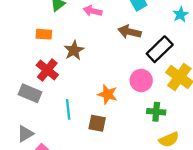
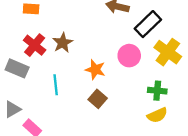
brown star: (74, 50) -> (63, 43), moved
green cross: (156, 112) -> (157, 91), moved
brown square: (97, 123) -> (98, 99), moved, turned 30

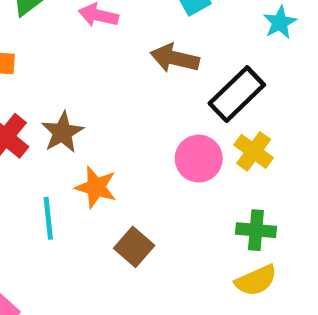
yellow cross: (168, 52) -> (254, 151), moved, size x0.7
orange star: (95, 70) -> (96, 187), moved

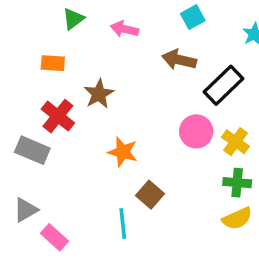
brown star: (63, 132) -> (99, 94), moved
yellow cross: (254, 151) -> (235, 142), moved
cyan line: (48, 218) -> (123, 224), moved

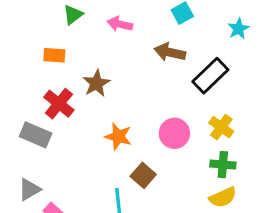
pink circle: (196, 131) -> (174, 133), moved

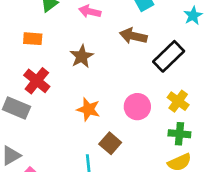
brown star: (96, 83) -> (82, 56), moved

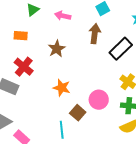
brown arrow: (133, 36) -> (95, 34), turned 84
pink circle: (137, 107) -> (99, 100), moved

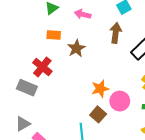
orange rectangle: (21, 36) -> (54, 35), moved
orange star: (62, 88) -> (100, 89), moved, turned -30

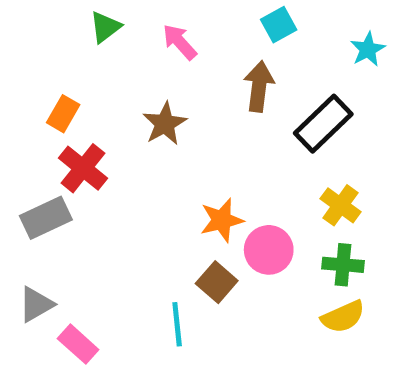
pink arrow: (83, 14) -> (180, 42), turned 35
orange rectangle: (54, 35) -> (63, 114), moved, turned -64
gray rectangle: (27, 88) -> (46, 218), turned -48

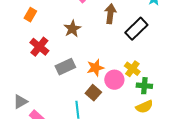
orange rectangle: (63, 114) -> (30, 15), moved
yellow cross: (341, 205) -> (132, 69), moved
gray rectangle: (46, 218) -> (65, 67), moved

